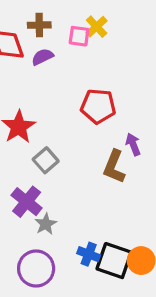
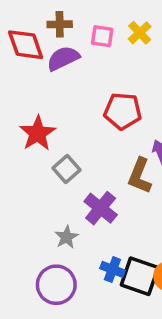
yellow cross: (97, 27) -> (140, 33), moved
purple semicircle: (42, 57) -> (63, 58), size x1.4
purple cross: (27, 202) -> (101, 208), moved

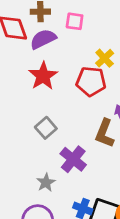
yellow cross: (140, 33) -> (105, 58), moved
red star: (38, 133) -> (43, 76), moved

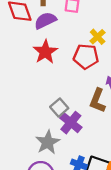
gray square: (46, 128) -> (59, 108), moved
gray star: (46, 182) -> (48, 142), size x1.5

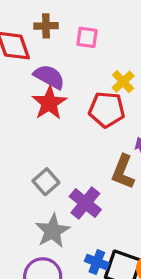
purple semicircle: (45, 21) -> (49, 77), moved, turned 55
gray square: (59, 108) -> (46, 182), moved

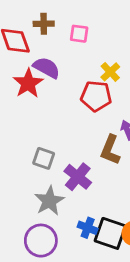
red star: (49, 103) -> (28, 83), moved
gray square: (46, 182) -> (44, 158), turned -30

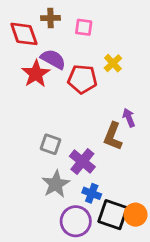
red pentagon: (96, 96) -> (82, 79), moved
blue cross: (88, 228) -> (92, 193), moved
purple circle: (41, 241) -> (76, 221), moved

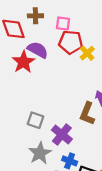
red pentagon: (82, 79) -> (71, 42), moved

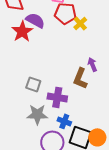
purple cross: (62, 134) -> (57, 97), turned -30
gray star: (40, 153) -> (37, 114), turned 30

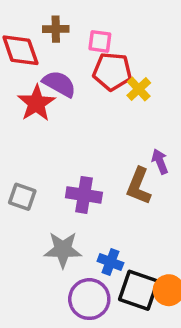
gray square: (33, 84) -> (22, 197), moved
purple cross: (57, 97) -> (84, 195), moved

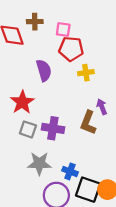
purple semicircle: (59, 84) -> (44, 70), moved, turned 45
yellow cross: (139, 89) -> (86, 73), moved, turned 35
red star: (36, 103) -> (22, 102), moved
gray square: (22, 197) -> (28, 129), moved

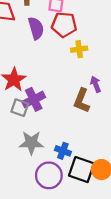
purple semicircle: (44, 70) -> (36, 28), moved
purple cross: (53, 128) -> (34, 99), moved, turned -35

